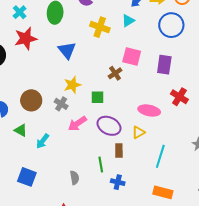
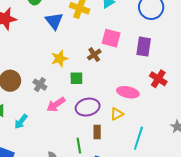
blue triangle: (67, 50) -> (54, 21), moved
yellow star: (72, 85) -> (59, 59), moved
purple ellipse: (109, 126) -> (88, 107), turned -40

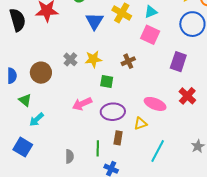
pink square: (111, 38) -> (150, 35), moved
gray cross: (40, 85) -> (70, 59), moved
cyan arrow: (21, 122) -> (37, 119), moved

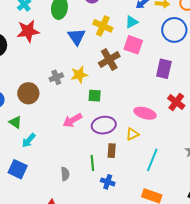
gray cross: (70, 59) -> (56, 77), turned 32
brown cross: (128, 61) -> (109, 60), moved, size x1.5

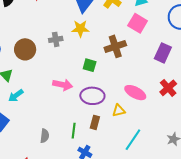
brown cross: (109, 60) -> (115, 46), moved
yellow star: (79, 75) -> (80, 29), moved
pink arrow: (72, 120) -> (63, 85), turned -150

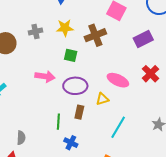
yellow star: (80, 29) -> (65, 28), moved
purple rectangle: (163, 53) -> (143, 39), turned 42
gray semicircle: (45, 136) -> (21, 138), moved

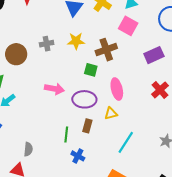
green square: (71, 55) -> (91, 70), moved
pink ellipse: (118, 80) -> (117, 89), moved, turned 50

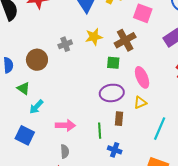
pink arrow: (54, 89) -> (65, 125), moved

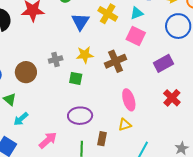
green square: (113, 63) -> (76, 78), moved
purple ellipse: (112, 93) -> (80, 116), moved
pink arrow: (65, 125) -> (48, 140), turned -48

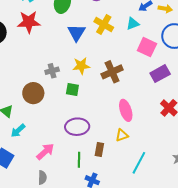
pink square: (136, 36) -> (147, 47), moved
brown circle: (26, 72) -> (33, 93), moved

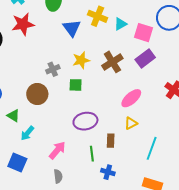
cyan triangle: (133, 24) -> (120, 24), moved
purple rectangle: (160, 74) -> (145, 59), moved
pink ellipse: (126, 110) -> (131, 98), turned 75

